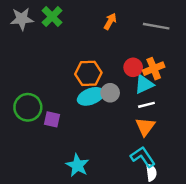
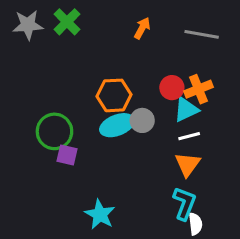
green circle: (28, 107) -> (54, 131), moved
cyan L-shape: (143, 157) -> (184, 203), turned 55

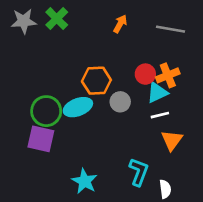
cyan ellipse: (117, 125) -> (78, 107), moved
purple square: (67, 155) -> (41, 139), moved, size x1.5
orange triangle: (188, 164) -> (172, 140), moved
cyan L-shape: (184, 203) -> (139, 172), moved

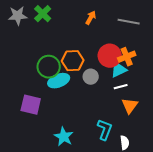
red circle: (145, 74) -> (110, 56), size x1.5
green circle: (46, 111) -> (49, 67), moved

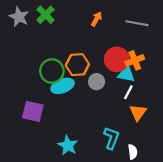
gray star: (18, 16) -> (19, 17), turned 30
cyan triangle: (119, 70) -> (126, 74), turned 36
white line: (121, 87) -> (128, 92), turned -48

